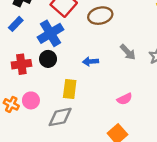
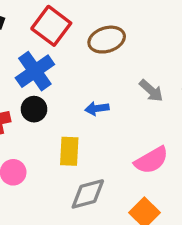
pink semicircle: (125, 99) -> (151, 160), size x1.5
gray diamond: (60, 117) -> (88, 194), moved

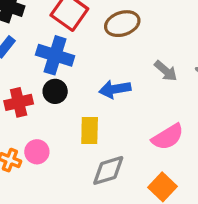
blue cross: (35, 71) -> (55, 55), turned -36
blue arrow: (97, 108) -> (115, 89), size x1.4

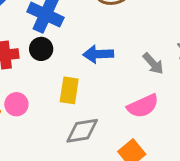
gray arrow: (166, 71) -> (153, 63), moved

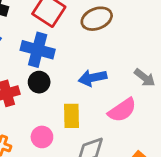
pink circle: (16, 104) -> (42, 137), moved
pink semicircle: (143, 106) -> (122, 110), moved

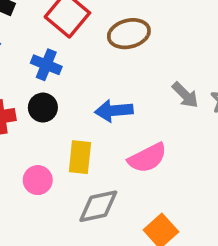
blue cross: (38, 50) -> (46, 65), size x0.7
gray arrow: (145, 78) -> (185, 95), moved

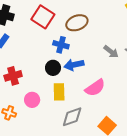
blue cross: (46, 65) -> (61, 45), moved
black circle: (43, 108) -> (53, 68), moved
pink circle: (38, 180) -> (32, 100), moved

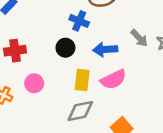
blue arrow: (74, 65) -> (105, 50), moved
yellow rectangle: (59, 92) -> (82, 80), moved

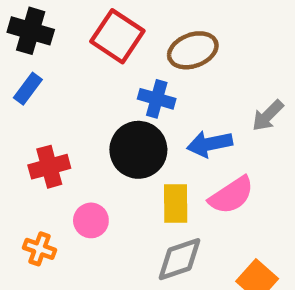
gray arrow: (139, 38) -> (268, 116), turned 96
black circle: (65, 48) -> (138, 150), size x1.6

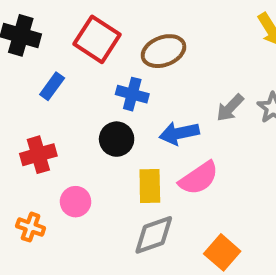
blue rectangle: (28, 89) -> (52, 86), moved
black circle: (138, 150) -> (117, 139), size x0.7

